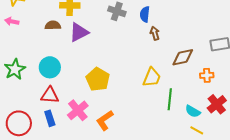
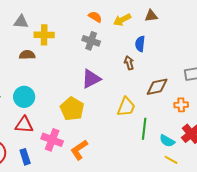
blue semicircle: (145, 14) -> (140, 44), moved
purple triangle: (79, 32) -> (91, 79), moved
pink cross: (78, 110) -> (52, 140), turned -30
blue rectangle: (50, 118) -> (25, 157), moved

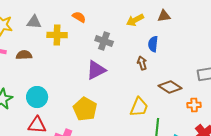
orange semicircle: (95, 17) -> (79, 17), moved
brown semicircle: (27, 55) -> (24, 55), moved
purple triangle: (91, 79) -> (96, 70), moved
brown diamond: (157, 87) -> (170, 87), turned 45

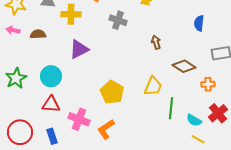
blue semicircle: (153, 44) -> (199, 23), moved
purple triangle: (96, 70) -> (79, 49), moved
yellow pentagon: (85, 109) -> (112, 92), moved

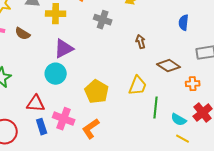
brown semicircle: (38, 34) -> (23, 34), turned -147
cyan circle: (51, 76) -> (56, 74), moved
blue rectangle: (52, 136) -> (42, 127), moved

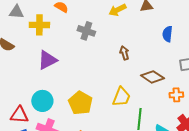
cyan circle: (56, 74) -> (42, 101), moved

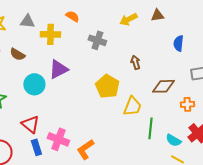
brown diamond: (152, 77) -> (163, 86), turned -35
cyan circle: (42, 101) -> (34, 84), moved
yellow pentagon: (80, 103) -> (107, 86), moved
red triangle: (19, 115) -> (30, 124), turned 36

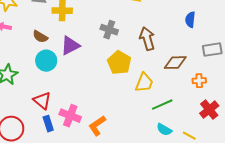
gray cross: (97, 40) -> (109, 30), moved
brown semicircle: (17, 54) -> (40, 37), moved
brown arrow: (135, 62) -> (147, 39), size x1.6
green line: (150, 128) -> (162, 105), turned 60
cyan semicircle: (173, 140) -> (164, 130), moved

